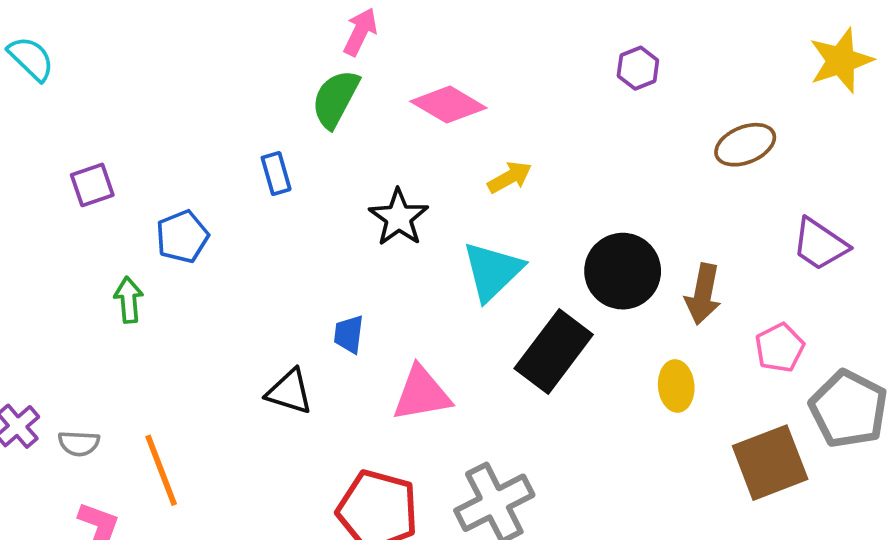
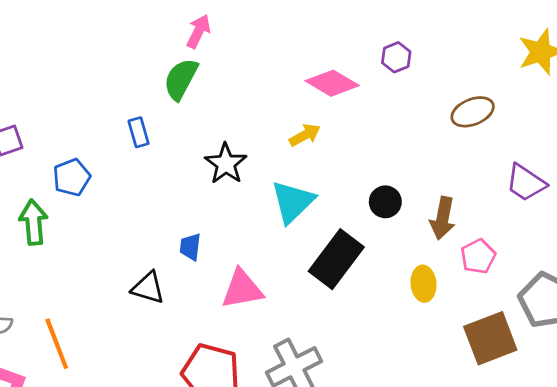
pink diamond: (448, 105) -> (332, 83), moved
black circle: (623, 271) -> (385, 202), size x0.6
green arrow: (129, 300) -> (33, 222), size x1.4
pink pentagon: (780, 348) -> (478, 256), moved

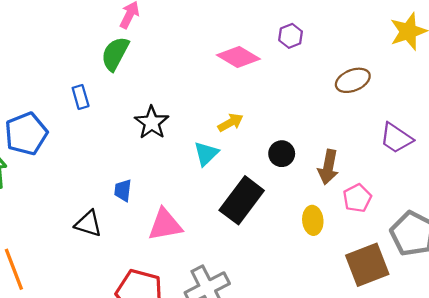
yellow arrow: (305, 135) -> (231, 123), moved
blue pentagon: (72, 177) -> (26, 134), size x1.4
cyan triangle: (293, 202) -> (206, 154), size x0.7

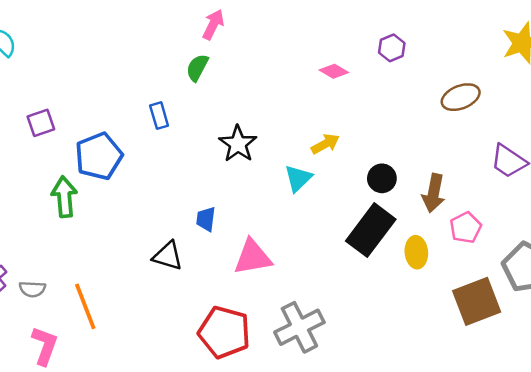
green semicircle: (115, 54) -> (197, 68), size x0.7
pink diamond: (238, 57) -> (334, 71), size x0.6
black rectangle: (242, 200) -> (371, 230), moved

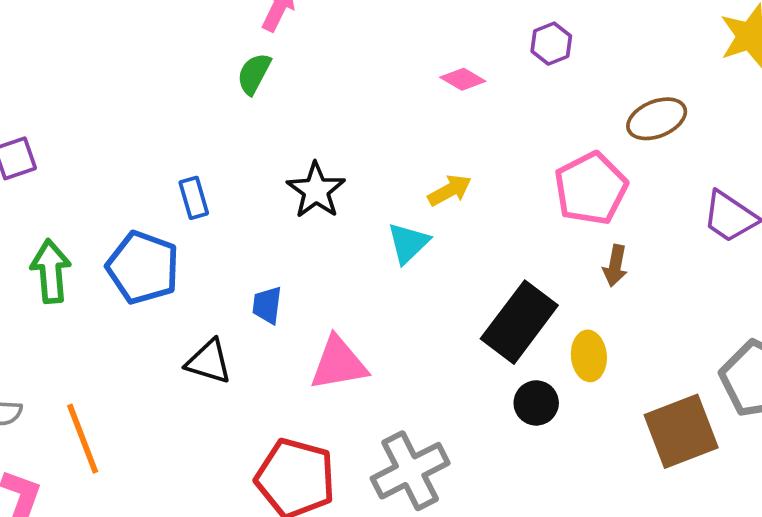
blue rectangle: (159, 116) -> (194, 198), moved
blue pentagon: (99, 156) -> (143, 267), moved, turned -30
black circle: (382, 178) -> (536, 403), moved
brown arrow: (434, 193) -> (615, 266), size x0.7
pink pentagon: (466, 228) -> (591, 188), moved, size x1.5

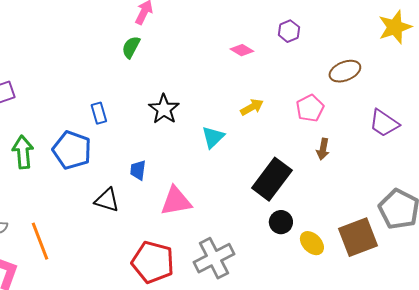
pink pentagon: (591, 188) -> (310, 108), size x0.7
yellow arrow: (450, 190) -> (252, 107), moved
yellow ellipse: (589, 356) -> (312, 243), moved, turned -40

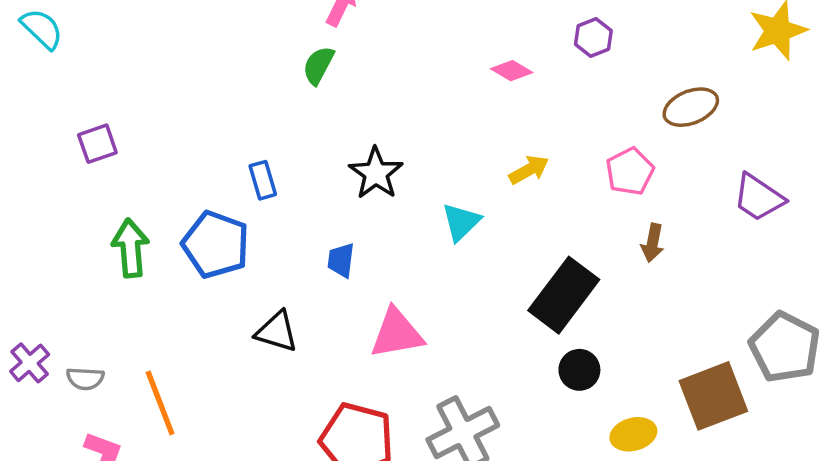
blue trapezoid: (138, 170) -> (341, 260), moved
yellow ellipse: (312, 243) -> (633, 434), moved, turned -60

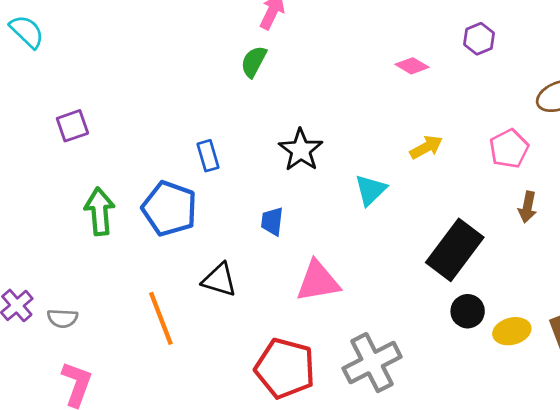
orange line: (160, 403) -> (161, 318), moved
yellow ellipse: (633, 434) -> (512, 331), moved

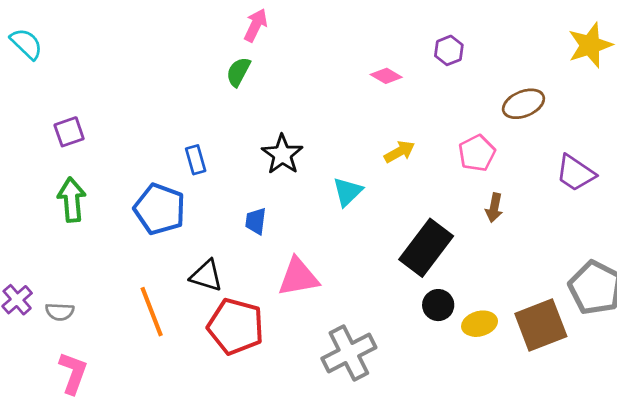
green arrow: (100, 211) -> (72, 200), moved
red pentagon: (285, 368) -> (236, 326), moved

